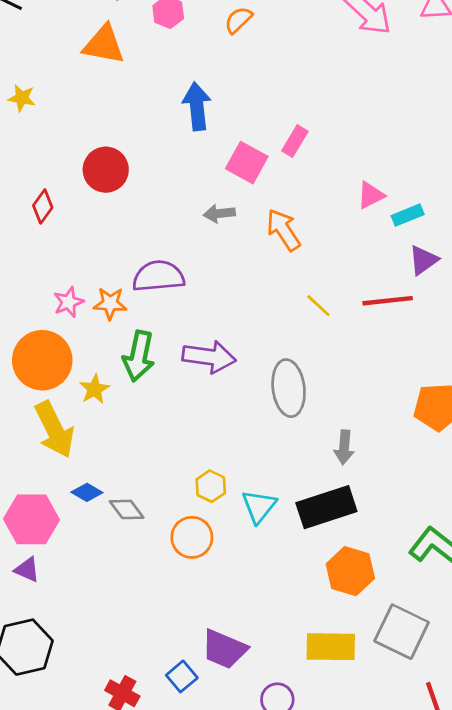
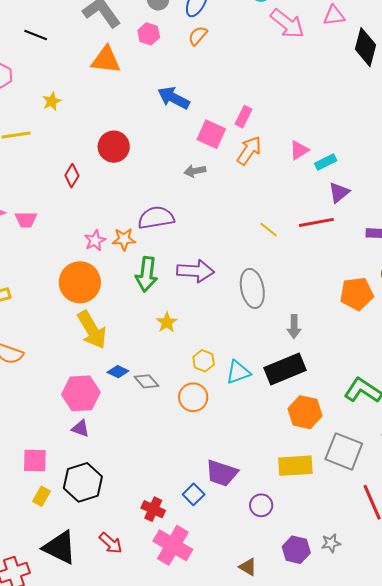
yellow star: (22, 98) -> (52, 101), turned -30
blue arrow: (197, 106) -> (174, 98), turned -52
orange arrow: (283, 230) -> (249, 150), moved, turned 72
yellow star: (95, 389) -> (167, 322), moved
cyan triangle: (259, 506) -> (238, 372), turned 36

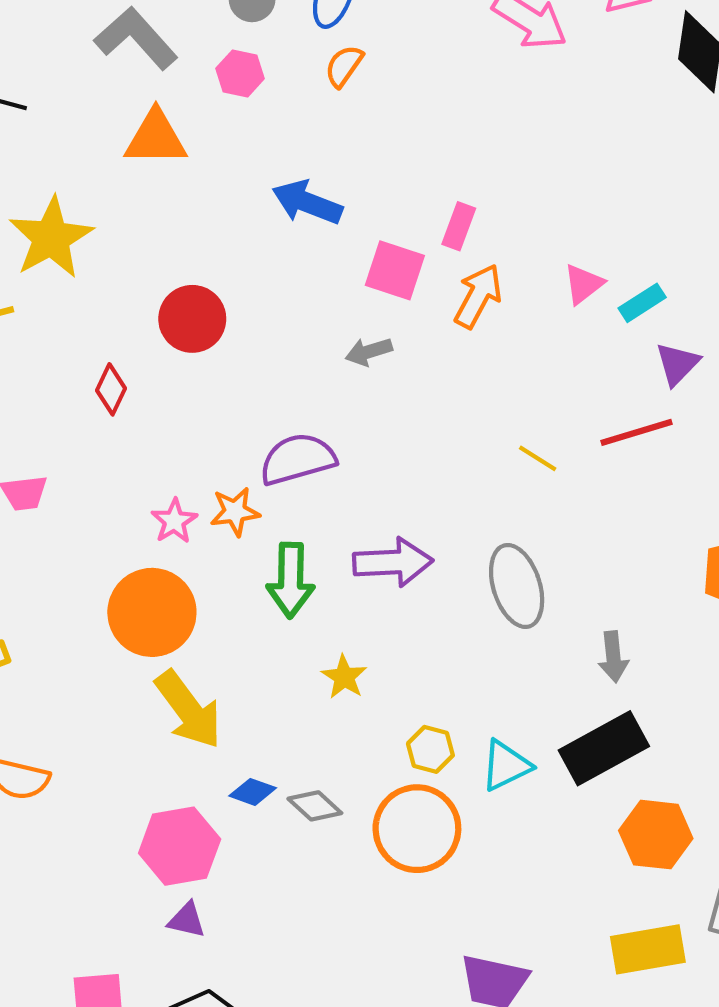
yellow star: (52, 101) -> (51, 238), size x2.0
orange circle: (193, 397) -> (417, 829), size x1.4

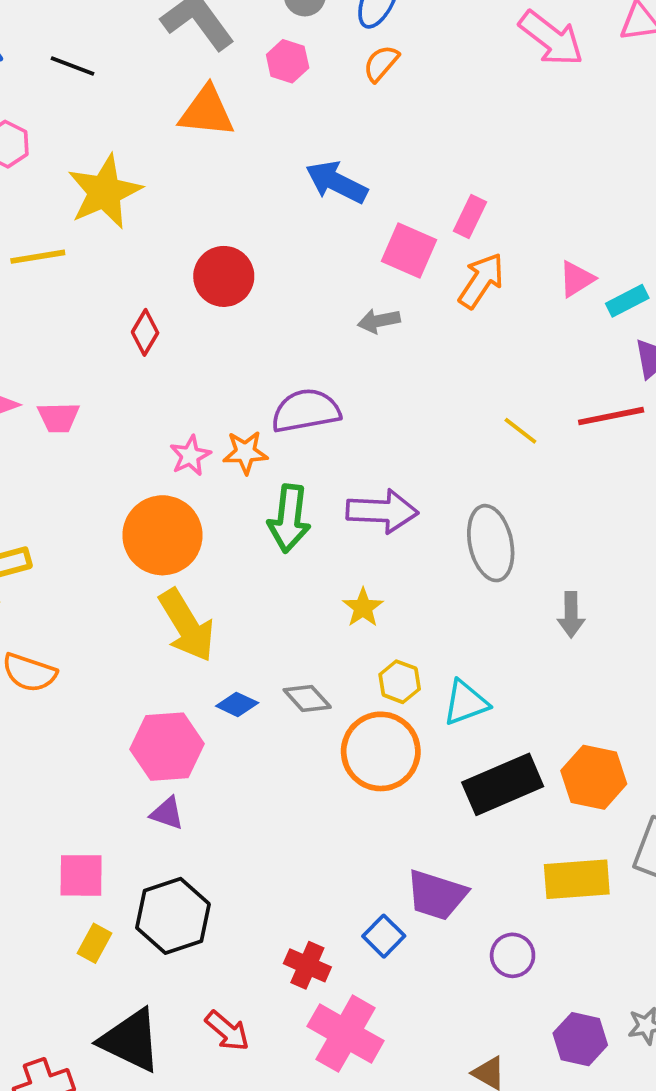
yellow star: (344, 677) -> (363, 608), moved
black rectangle: (604, 748) -> (503, 784), moved
gray diamond: (315, 806) -> (307, 698), moved

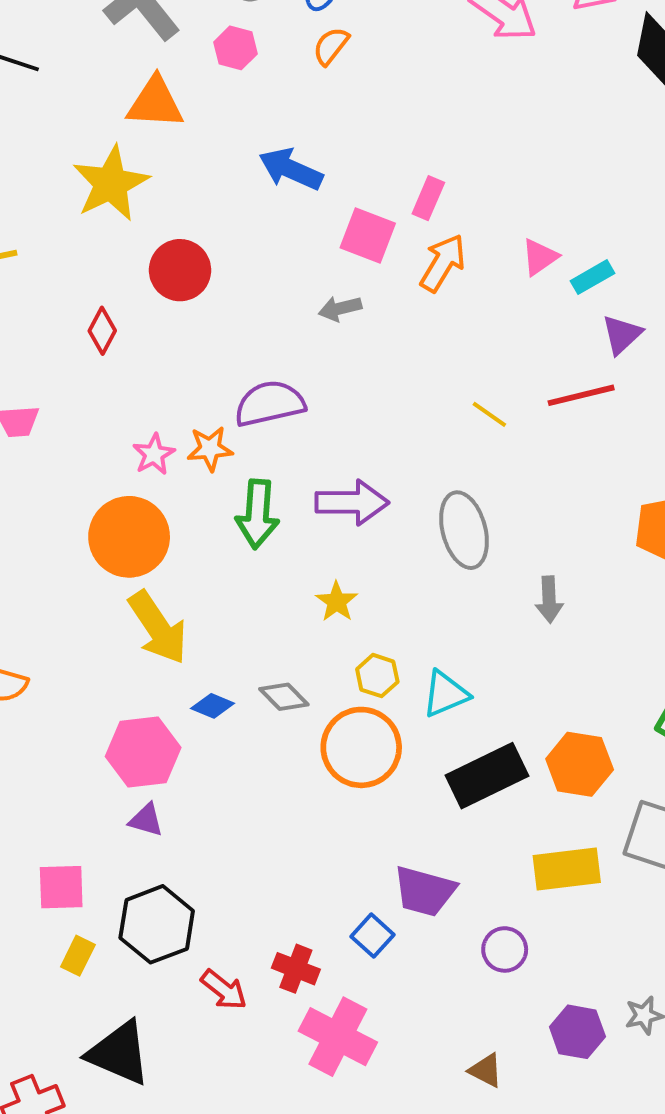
yellow star: (105, 192) -> (111, 184), moved
red arrow: (227, 1031) -> (224, 990), moved

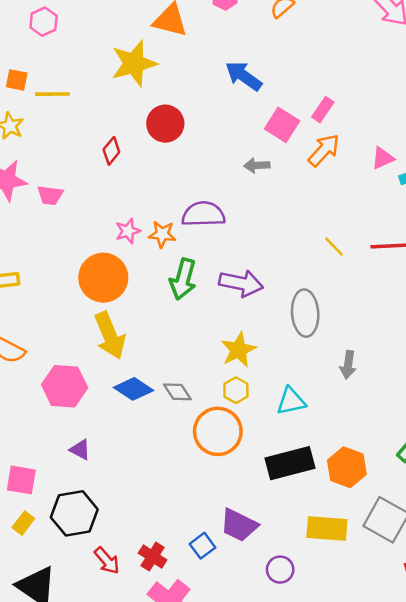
yellow star: (337, 602) -> (239, 350), moved, size x1.4
cyan triangle: (446, 694) -> (291, 401), moved
blue diamond: (213, 706) -> (134, 389), size x1.5
pink hexagon: (143, 752) -> (65, 386), moved

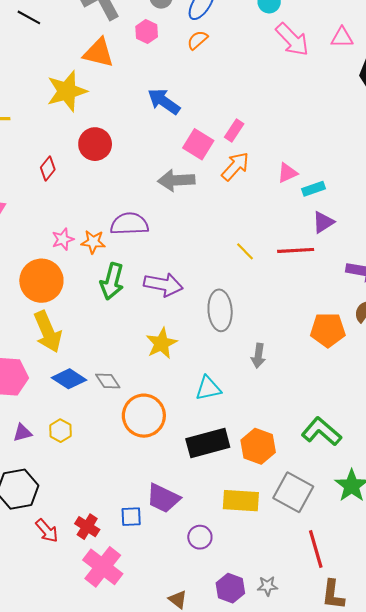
gray arrow: (257, 165) -> (176, 180), size x1.6
yellow hexagon: (236, 390) -> (60, 431), moved
purple triangle: (80, 450) -> (22, 433), turned -42
blue square: (202, 546) -> (131, 517), turned 35

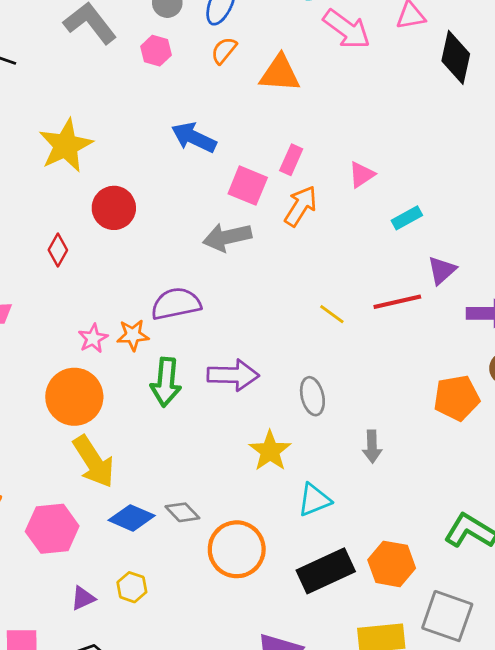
orange triangle: (99, 53) -> (280, 73), moved
pink triangle: (287, 173) -> (362, 175), moved
purple triangle: (323, 222) -> (442, 270), moved
gray ellipse: (220, 310) -> (312, 396), size x0.7
yellow star: (161, 343) -> (270, 451), moved

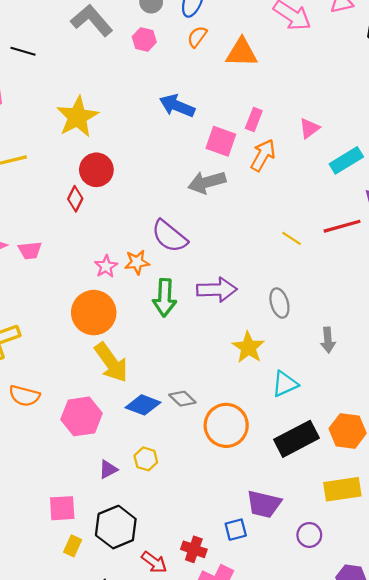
red circle: (114, 208) -> (96, 170), moved
cyan rectangle: (407, 218) -> (346, 160), size x1.4
purple semicircle: (176, 304) -> (169, 236), turned -126

